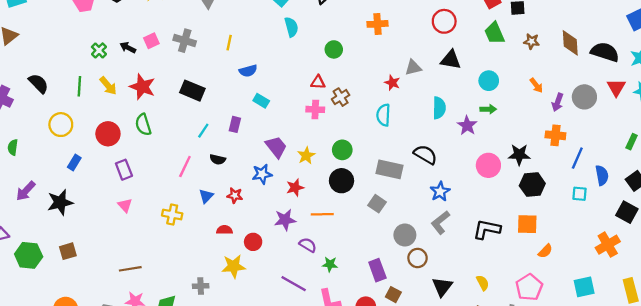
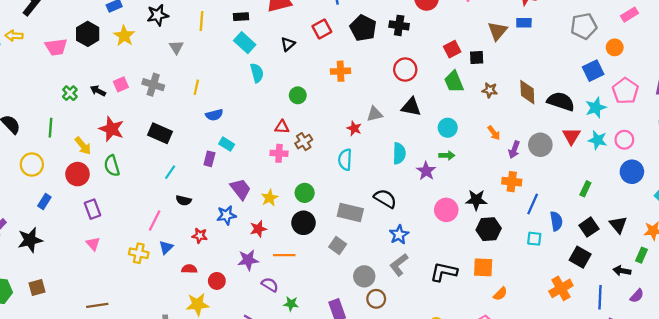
yellow arrow: (108, 86) -> (83, 146), moved
purple rectangle: (235, 124) -> (209, 159), moved
pink line: (185, 167) -> (155, 221), moved
blue triangle: (206, 196) -> (166, 247), moved

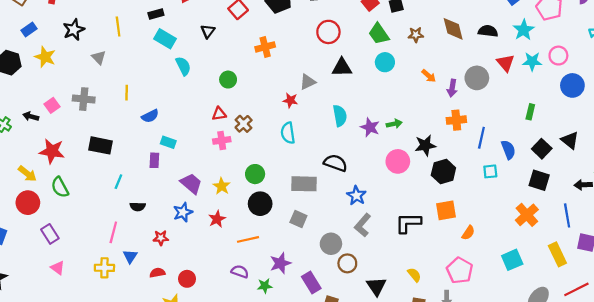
black semicircle: (561, 101) -> (488, 31), size x0.7
cyan circle: (448, 128) -> (385, 62), moved
green arrow: (447, 155) -> (394, 124), moved
purple star: (248, 260) -> (280, 263), moved

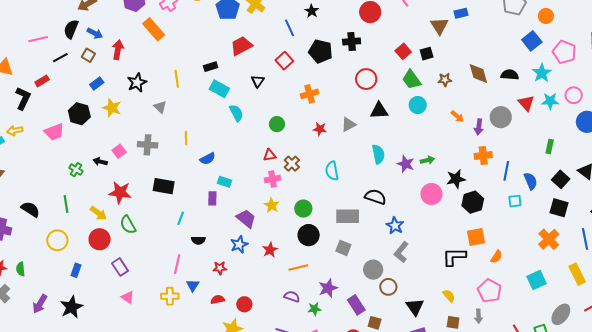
red star: (290, 100) -> (320, 129), moved
yellow star: (222, 186) -> (272, 205), moved
black L-shape: (408, 223) -> (454, 257), moved

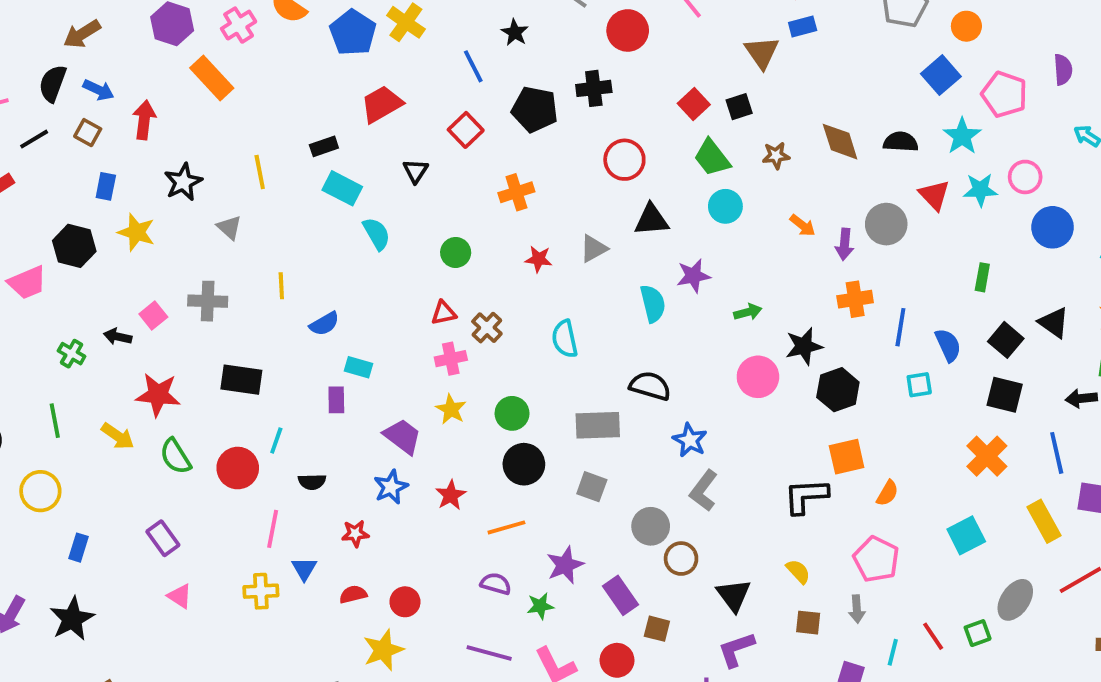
blue rectangle: (97, 83) -> (106, 186), turned -40
purple star: (406, 164) -> (693, 276), moved, turned -30
red circle: (100, 239) -> (238, 468), moved

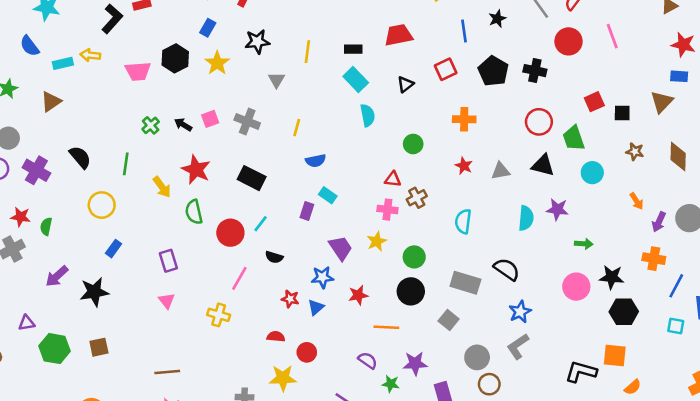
brown triangle: (762, 52) -> (662, 102), moved
green trapezoid: (712, 158) -> (574, 138), moved
blue triangle: (304, 569) -> (316, 307), moved

